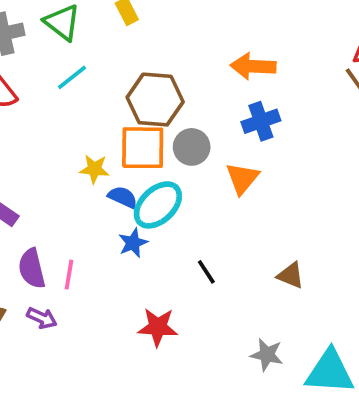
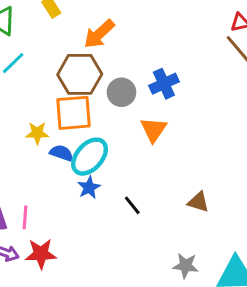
orange arrow: (253, 66) -> (99, 34), moved, turned -40
gray circle: (192, 147) -> (121, 92), moved
blue star: (133, 243) -> (89, 187), moved
red star: (158, 327) -> (41, 254), moved

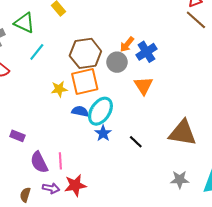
orange arrow: (99, 34) -> (127, 44), moved, size x0.7
yellow star: (37, 133) -> (59, 89), moved
brown triangle: (198, 202) -> (183, 133), size x1.8

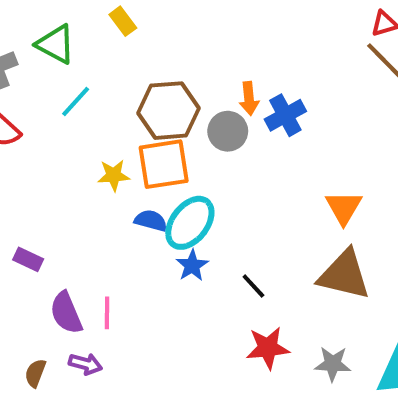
orange arrow: (127, 44) -> (249, 98), turned -49
orange triangle: (144, 86) -> (344, 207), moved
red star: (75, 185) -> (268, 348), moved

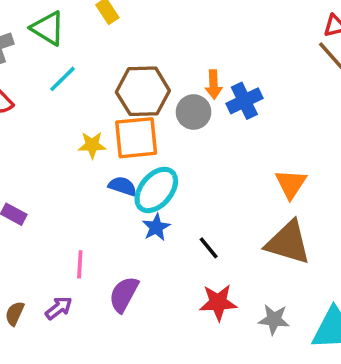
purple semicircle: (66, 313) -> (124, 294), moved, turned 48
purple arrow: (86, 364) -> (59, 308), turned -56

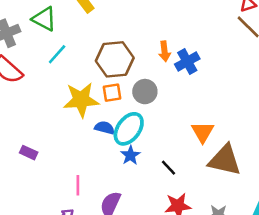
gray circle: (194, 112) -> (145, 92), moved
orange square: (136, 138) -> (112, 93), size x0.6
yellow star: (92, 145) -> (81, 100), size x1.8
orange triangle: (291, 184) -> (203, 132), moved

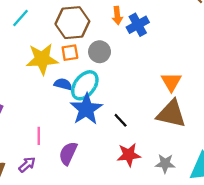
orange triangle: (203, 132) -> (171, 82), moved
blue star: (130, 155) -> (86, 109), size x1.8

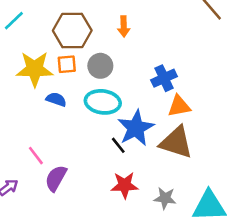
blue cross: (138, 25) -> (164, 78), moved
orange triangle: (171, 82) -> (179, 106), turned 45
cyan ellipse: (85, 85) -> (103, 102), moved, turned 56
blue star: (86, 109) -> (136, 128), moved
pink line: (39, 136) -> (36, 156), moved, turned -42

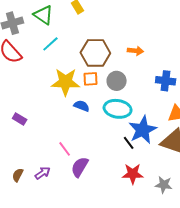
orange arrow: (124, 26) -> (135, 51), turned -84
blue cross: (164, 78) -> (166, 81), moved, turned 30

